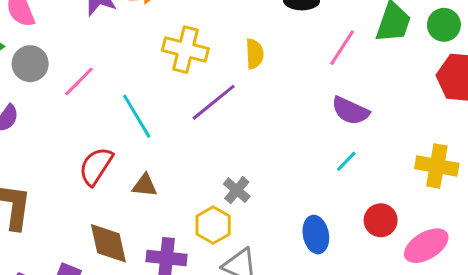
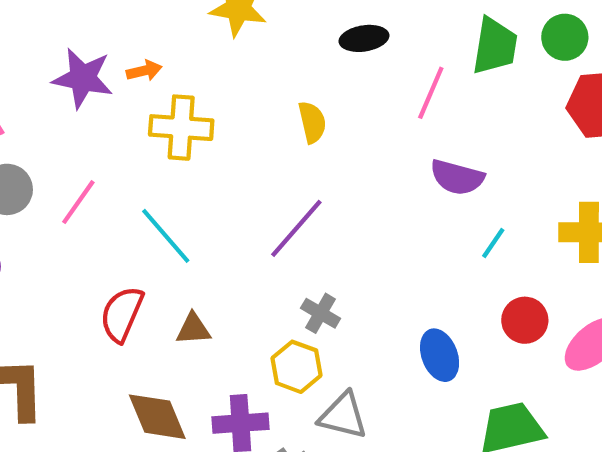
yellow cross: (185, 50) -> (181, 128), moved
purple line: (214, 102) -> (296, 228), moved
cyan line: (346, 161) -> (493, 243), moved

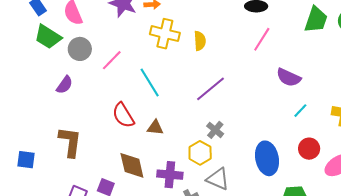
pink line: (431, 93) -> (262, 39), moved
yellow semicircle: (312, 122) -> (200, 41), moved
red semicircle: (122, 314) -> (123, 115), turned -64
blue ellipse: (440, 355) -> (267, 158), size x1.4

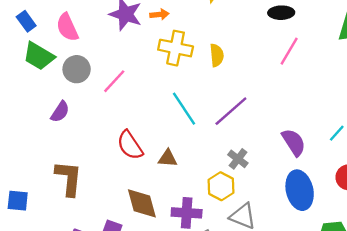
purple semicircle: (289, 77) -> (294, 142), moved, turned -145
cyan line: (150, 82) -> (184, 109), moved

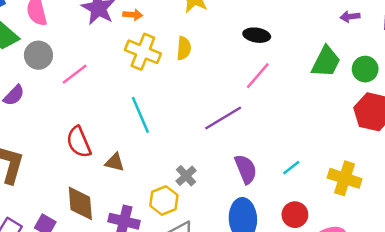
yellow semicircle: (217, 55) -> (184, 48), moved
purple line: (231, 111) -> (223, 118), moved

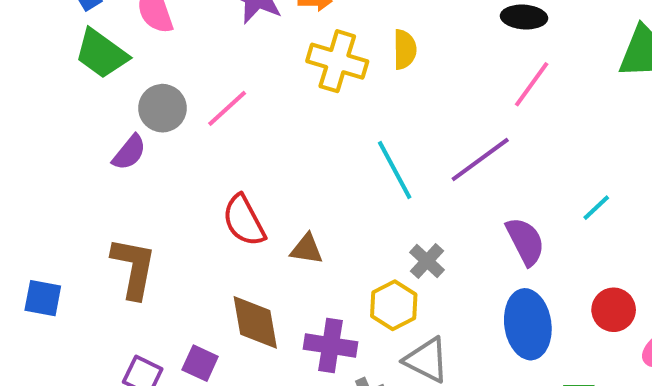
gray circle: (38, 55) -> (162, 108), moved
cyan line: (140, 115) -> (395, 170), moved
cyan line: (291, 168) -> (596, 208), moved

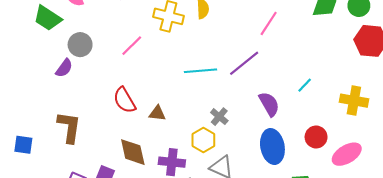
pink line: (227, 108) -> (132, 46), moved
cyan line: (395, 170) -> (201, 71), turned -64

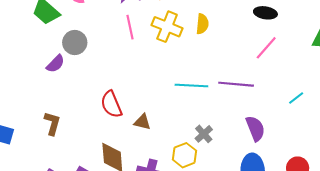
pink line: (132, 46) -> (130, 27), moved, turned -65
purple line: (244, 63) -> (236, 84), turned 36
cyan line: (305, 85) -> (296, 98), moved
brown L-shape: (69, 127) -> (52, 123), size x0.7

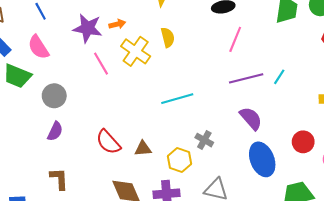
yellow cross: (167, 27) -> (136, 51), turned 32
purple semicircle: (56, 64) -> (55, 131), moved
purple line: (236, 84) -> (246, 78), moved
yellow hexagon: (185, 155) -> (179, 160), moved

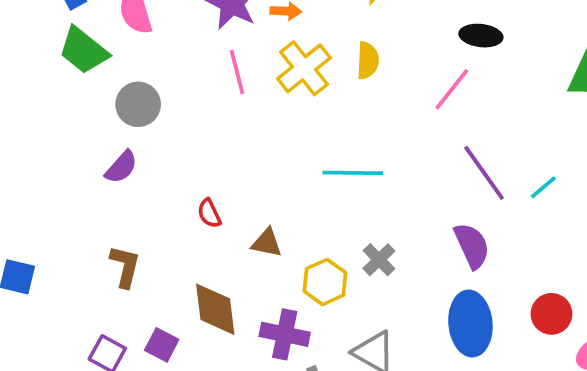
pink line: (235, 39) -> (452, 89), moved
purple line: (246, 78) -> (484, 173), turned 52
red semicircle: (108, 142) -> (209, 213), size x0.6
brown L-shape: (59, 179) -> (125, 266), moved

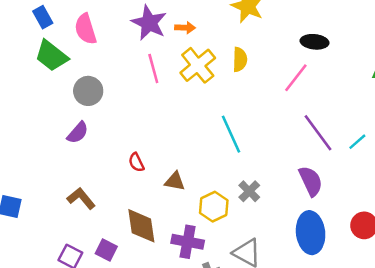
cyan line: (353, 173) -> (231, 134), turned 66
brown L-shape: (125, 266) -> (81, 198), turned -52

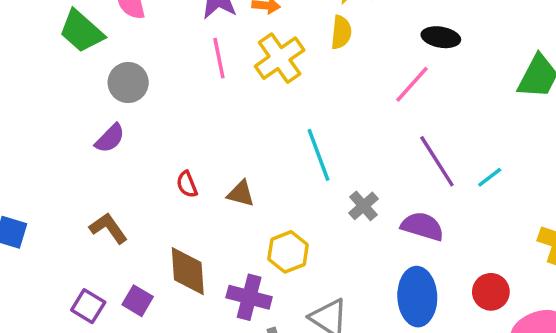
yellow semicircle: (240, 59) -> (341, 32), moved
brown triangle: (175, 181) -> (241, 194), moved
purple semicircle: (311, 181) -> (422, 226), turned -52
gray cross: (249, 191) -> (363, 206), moved

